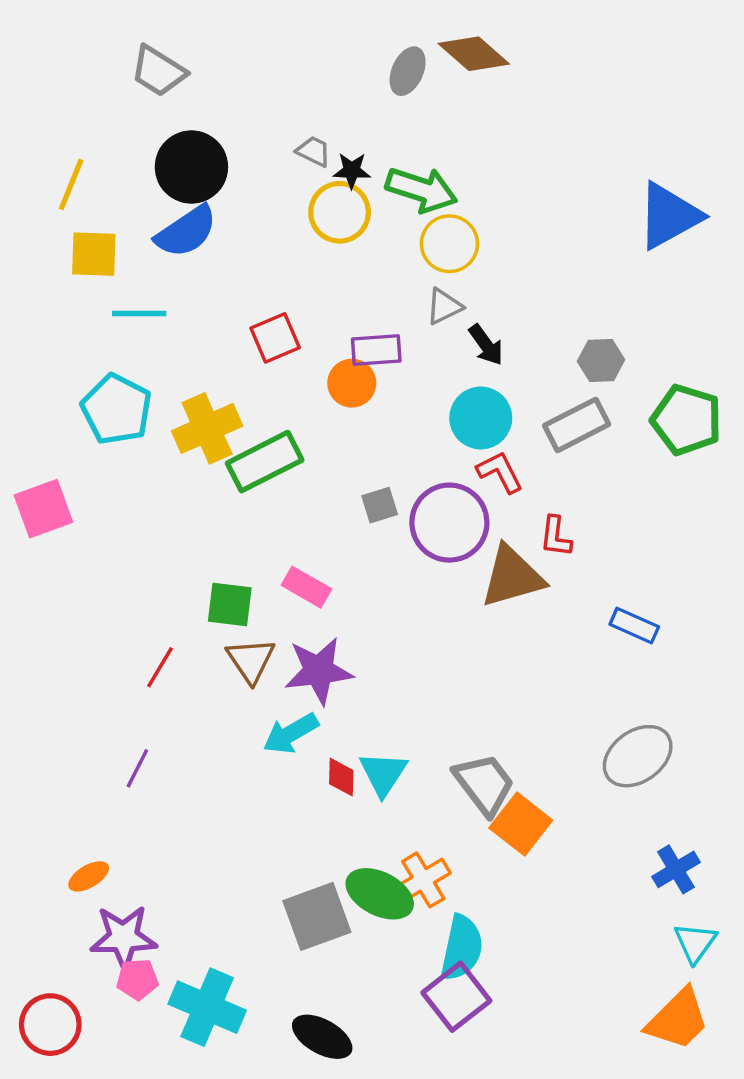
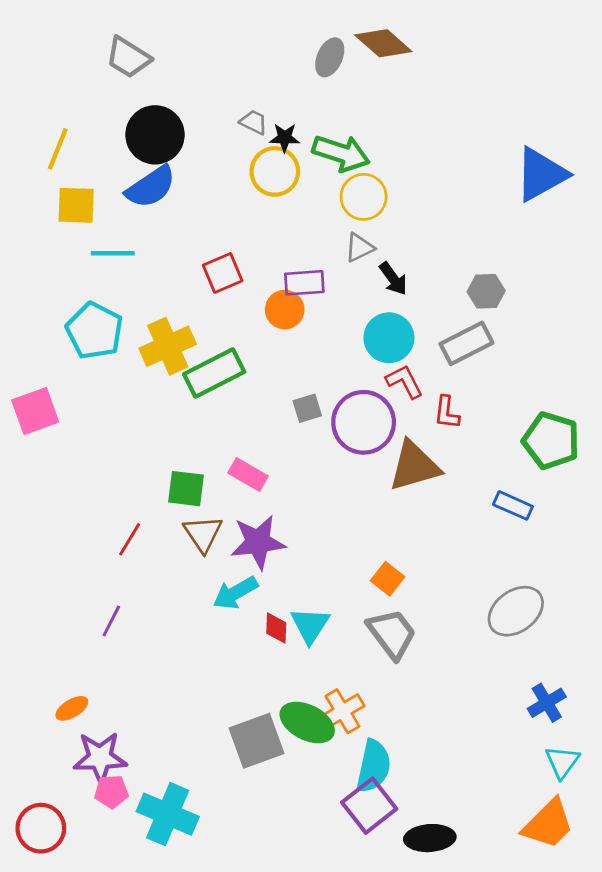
green pentagon: (686, 420) -> (551, 441), moved
red L-shape: (556, 537) -> (447, 412), moved
orange square: (521, 824) -> (388, 579), moved, size x0.7
black ellipse: (322, 1037) -> (430, 838), moved, turned -33

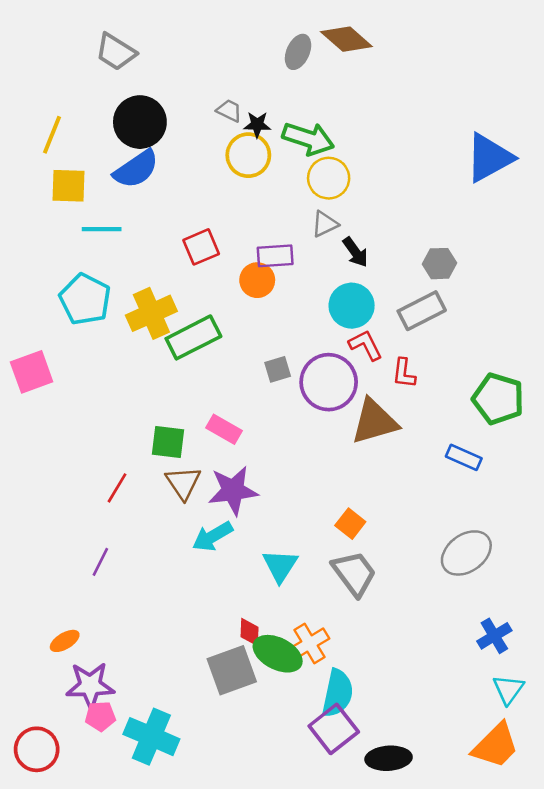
red diamond: (276, 628) -> (250, 632), moved

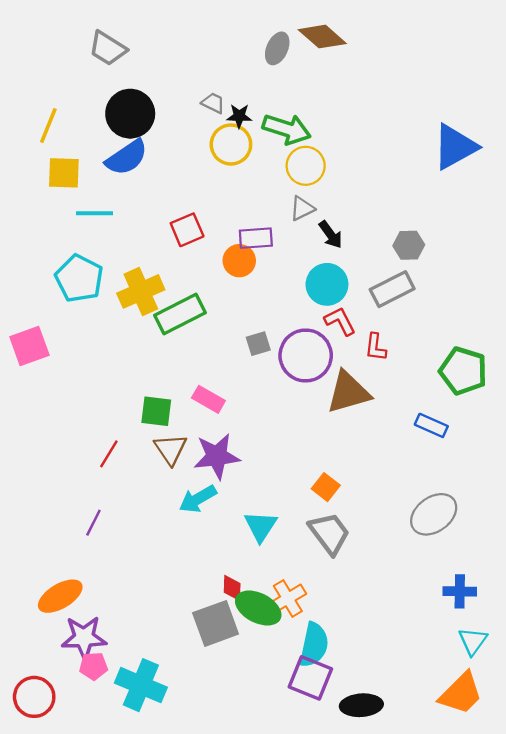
blue cross: (494, 636) -> (460, 591), turned 32
orange ellipse: (65, 641) -> (60, 596), size x1.6
purple square: (334, 729) -> (310, 678), turned -30

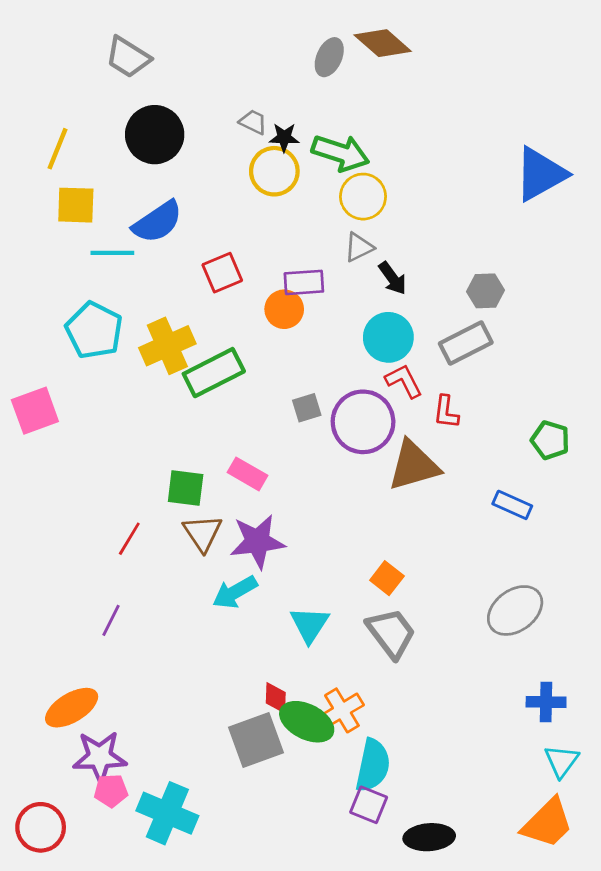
blue semicircle: (127, 158) -> (157, 222), moved
green pentagon: (463, 371) -> (550, 440), size x0.7
purple square: (310, 678) -> (369, 805), size x0.7

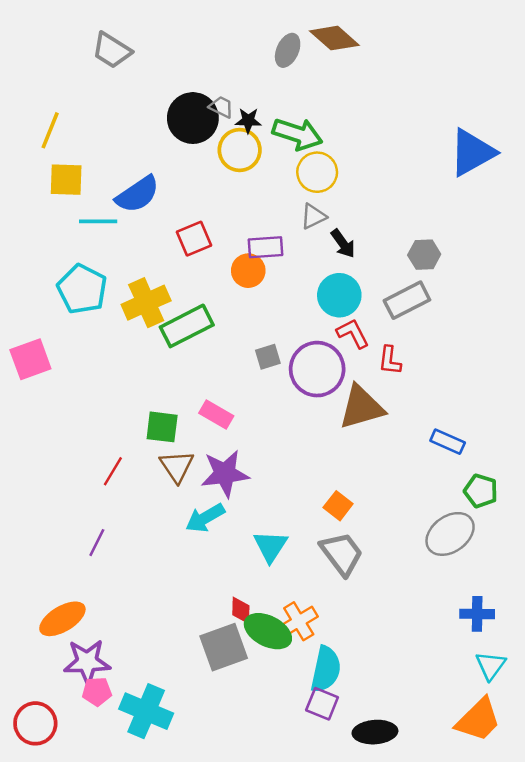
black circle: (155, 135) -> (193, 118), moved
green pentagon: (550, 440) -> (481, 491), moved

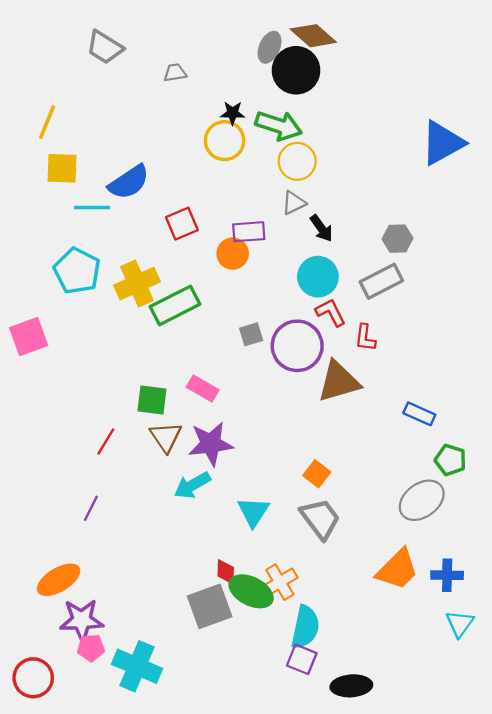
gray trapezoid: (221, 107) -> (175, 73), moved, turned -35
black circle: (193, 118) -> (296, 70), moved
orange trapezoid: (478, 720) -> (397, 569), moved

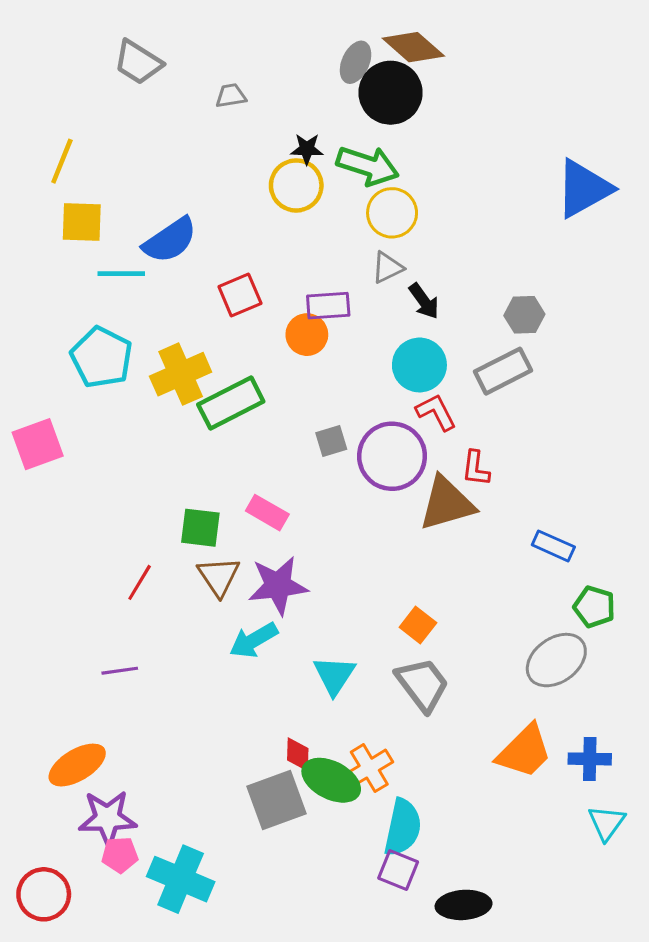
red L-shape: (365, 338) -> (476, 468), moved
purple line: (91, 508) -> (120, 671), turned 55

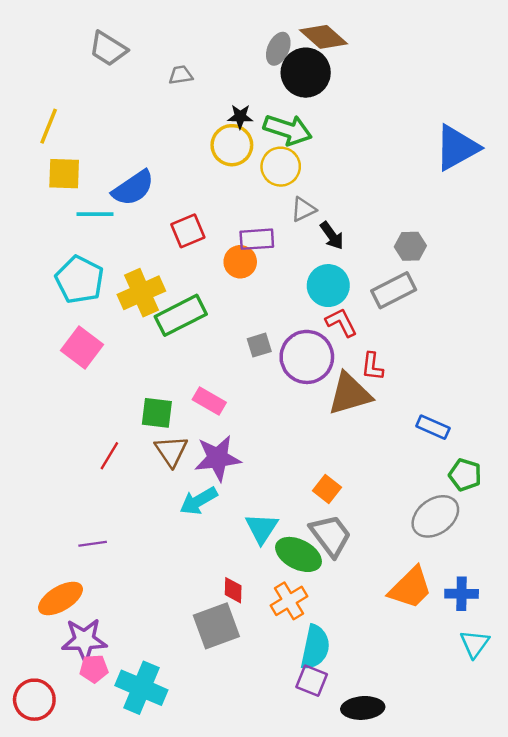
yellow circle: (392, 213) -> (281, 167), moved
pink square: (38, 444) -> (82, 347), moved, turned -33
purple line: (120, 671) -> (93, 544), moved
green ellipse: (331, 780) -> (299, 554), moved

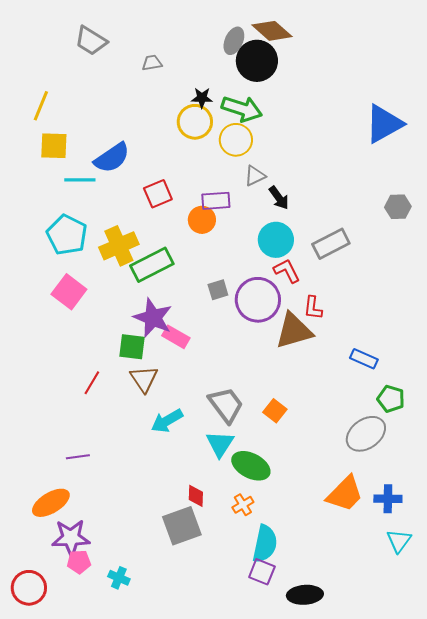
gray hexagon: (410, 246) -> (398, 207), moved
purple star: (218, 458) -> (153, 318), moved, turned 30
gray trapezoid: (331, 535) -> (226, 405), moved
orange cross: (289, 601) -> (243, 505), size x0.7
cyan cross: (141, 688) -> (119, 578), size x0.5

